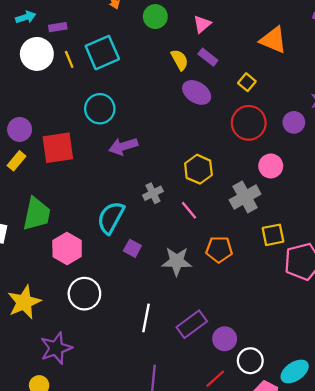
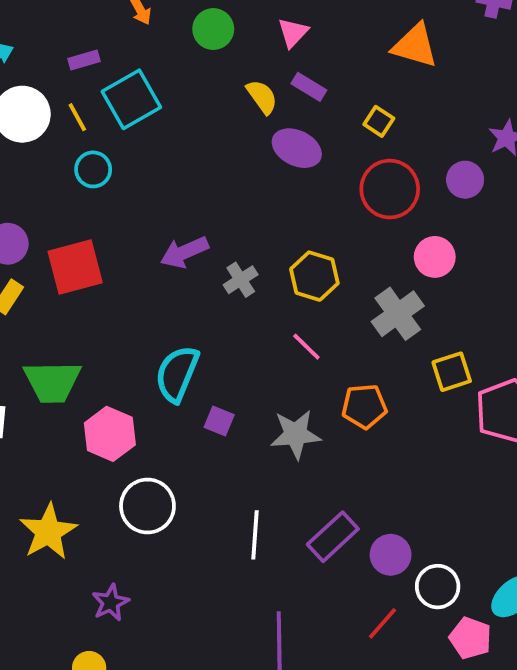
purple rectangle: (58, 27) -> (84, 60), moved
cyan circle: (100, 109) -> (93, 169), moved, size x0.7
gray cross: (153, 193) -> (241, 280), moved
green trapezoid: (37, 214) -> (52, 382), turned 84
purple star: (56, 348) -> (111, 603), size x0.7

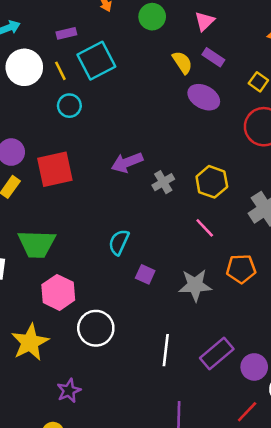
cyan semicircle: (177, 374) -> (119, 242), size x0.7
pink hexagon: (110, 434) -> (58, 292), moved

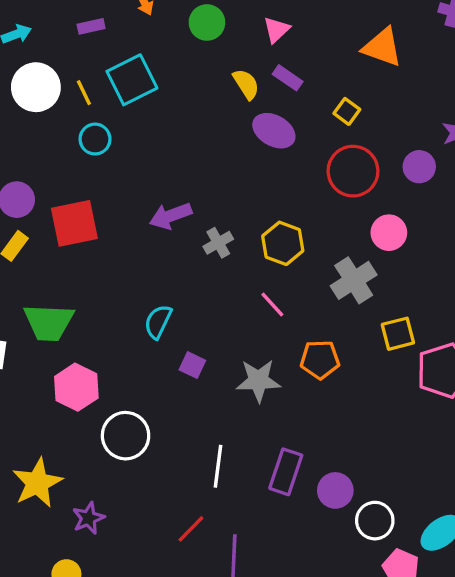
purple rectangle: (66, 33) -> (91, 26), moved
yellow star: (30, 342) -> (37, 483), moved
purple rectangle: (217, 354) -> (286, 472), turned -32
red line: (247, 412) -> (191, 529), moved

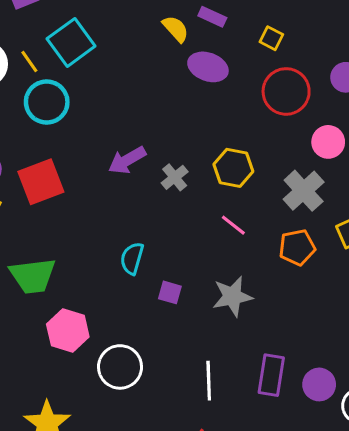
cyan circle: (95, 139) -> (47, 102), size x1.5
orange pentagon: (320, 360) -> (297, 247), moved

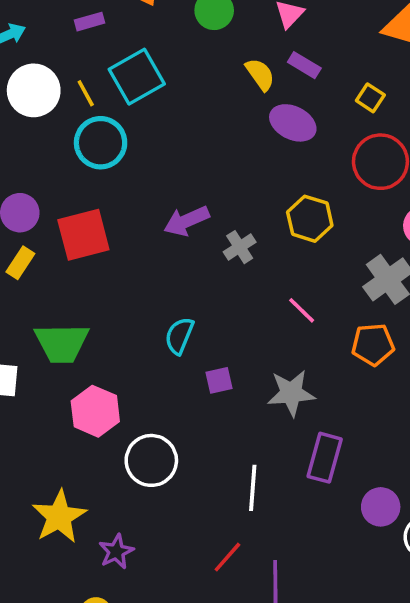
yellow hexagon: (233, 168) -> (310, 219), moved
purple square: (170, 292) -> (219, 380), turned -35
purple rectangle: (271, 375) -> (325, 458), moved

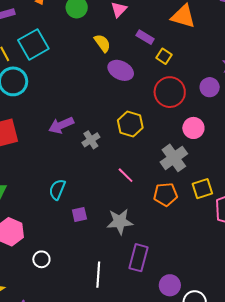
purple rectangle: (304, 65) -> (145, 37), moved
white circle: (151, 460) -> (41, 259), size x0.6

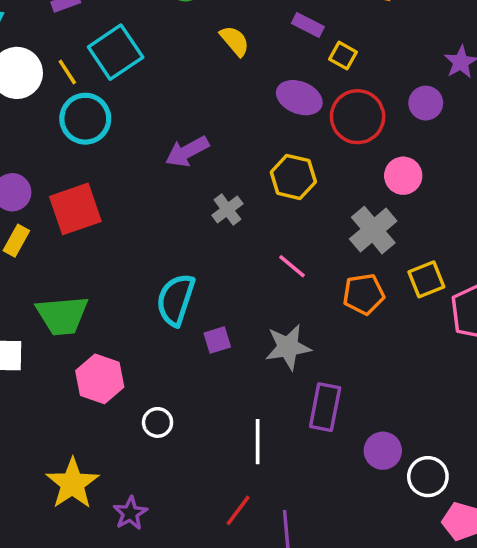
purple ellipse: (121, 70) -> (299, 98), moved
purple arrow: (61, 125) -> (187, 152), moved
cyan semicircle: (57, 189) -> (176, 300), size x1.4

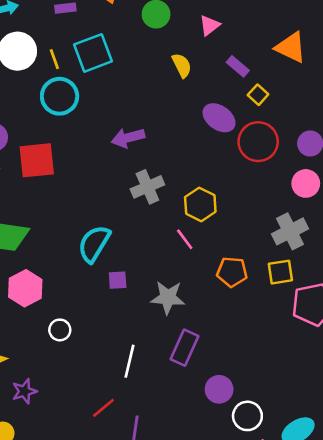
pink circle: (403, 176) -> (306, 183), moved
yellow hexagon: (293, 177) -> (200, 204), moved
gray cross: (227, 210) -> (147, 187), size x1.4
gray cross: (373, 230) -> (290, 231), moved

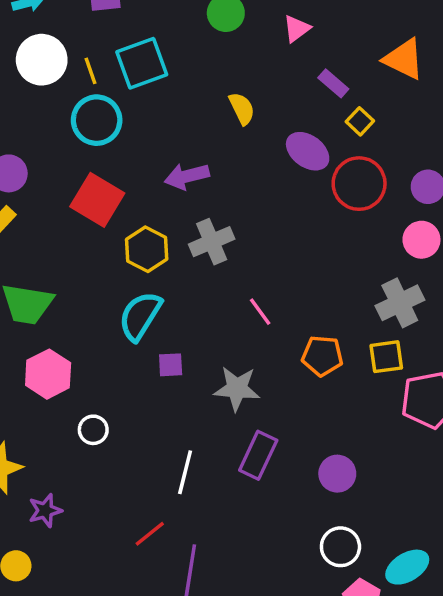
yellow semicircle: (182, 65) -> (242, 109), moved
red square: (37, 160) -> (97, 200), moved, turned 36
yellow hexagon: (200, 204) -> (147, 249), moved
purple circle: (219, 389) -> (337, 474), moved

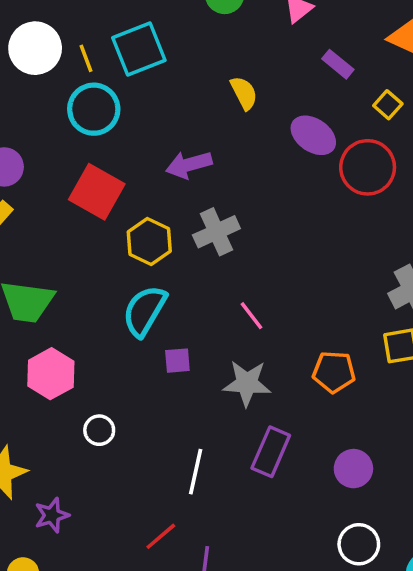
yellow square: (360, 121) -> (388, 105), moved
pink line: (260, 312) -> (252, 316), moved
orange pentagon: (322, 356) -> (334, 372), moved

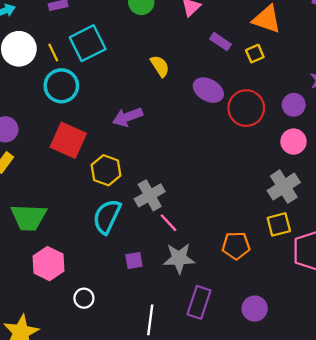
yellow square: (388, 105) -> (255, 54), moved, turned 30
gray cross: (216, 232) -> (150, 195), moved
pink line: (252, 316) -> (169, 223), moved
purple square: (177, 361) -> (134, 260), moved

